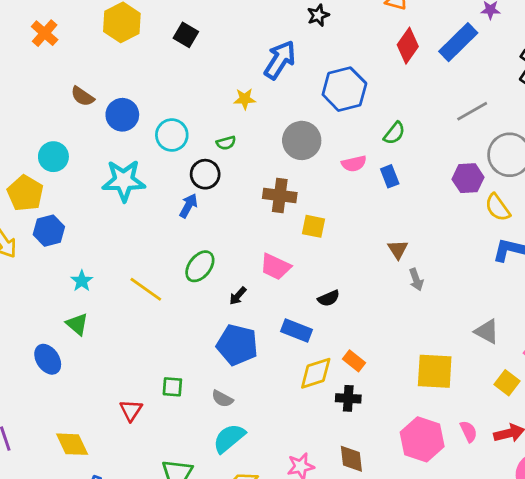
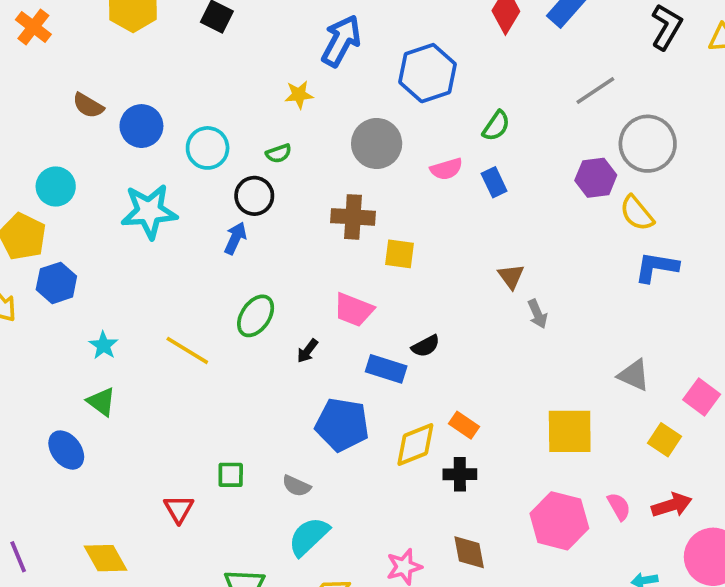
blue rectangle: (297, 331) -> (386, 369), moved
blue pentagon: (237, 345) -> (342, 425), moved

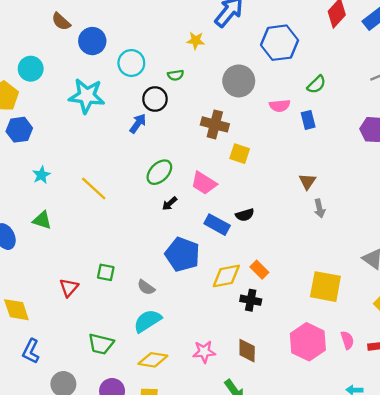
green ellipse: (256, 316) -> (159, 172), moved
green triangle: (101, 402) -> (42, 220), moved, turned -30

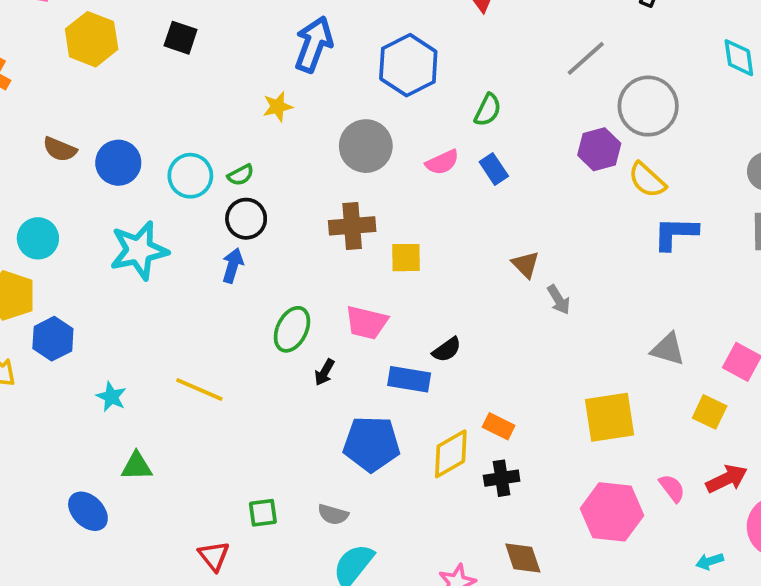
green semicircle: (176, 75) -> (241, 175), moved

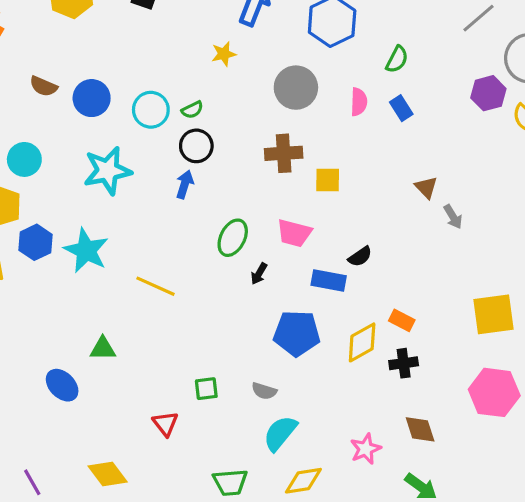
pink semicircle: (442, 162) -> (359, 102), turned -64
cyan star: (111, 397) -> (86, 251), moved, size x1.8

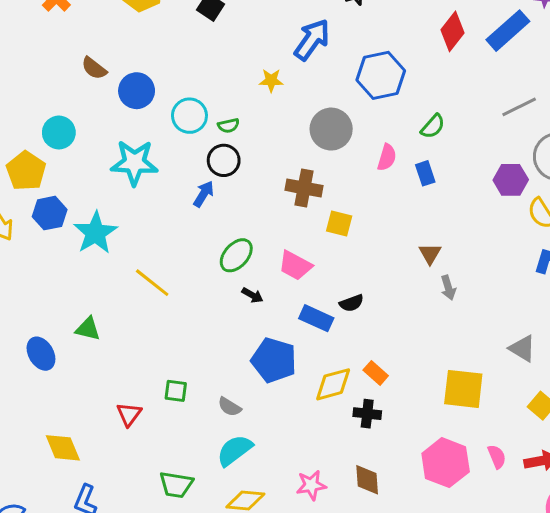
black arrow: (259, 274) -> (252, 295), turned -105

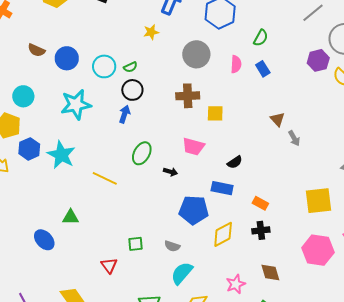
green ellipse: (236, 255) -> (142, 153), moved
blue rectangle: (316, 318) -> (222, 188), moved
yellow diamond: (333, 384) -> (223, 234), moved

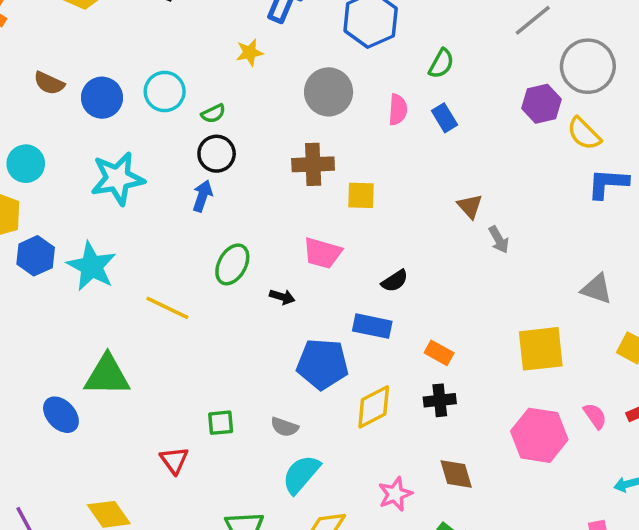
cyan circle: (104, 66) -> (165, 91), moved
green triangle: (71, 217) -> (107, 375), size x1.6

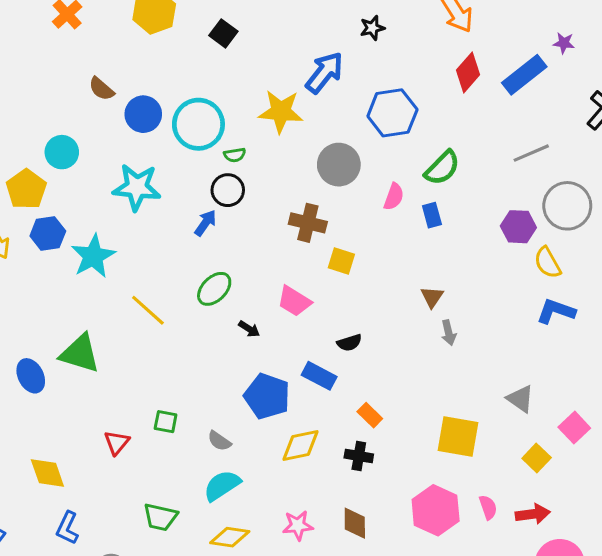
yellow star: (250, 53) -> (281, 112), size x1.8
green semicircle: (441, 64) -> (442, 168), size x1.4
cyan circle: (165, 91) -> (198, 124), size x1.4

